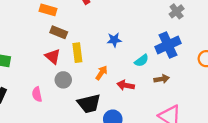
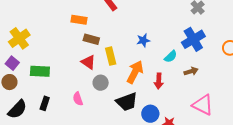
orange arrow: (101, 73) -> (135, 72), size x1.6
red arrow: (126, 85) -> (159, 81), turned -91

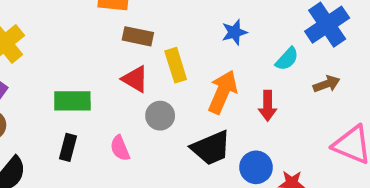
green rectangle: (40, 71) -> (72, 101), moved
black rectangle: (45, 103) -> (68, 147), moved

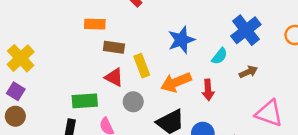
blue star: (234, 32) -> (181, 40), size x1.5
orange arrow: (223, 92) -> (176, 82), turned -132
green rectangle: (72, 101) -> (85, 101), moved

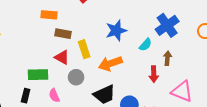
brown arrow: (248, 72) -> (167, 58), turned -64
red arrow: (208, 90) -> (154, 74), moved

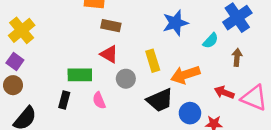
yellow rectangle: (84, 49) -> (153, 61), moved
orange arrow: (110, 64) -> (185, 75), moved
red arrow: (154, 74) -> (224, 92), moved, turned 112

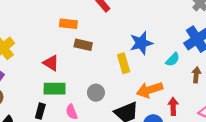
red triangle: (109, 54) -> (51, 63), moved
yellow rectangle: (153, 61) -> (124, 63), moved
red arrow: (224, 92) -> (173, 106), moved, turned 66

